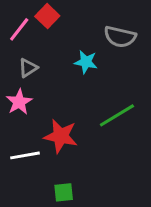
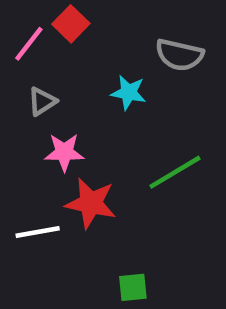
pink star: (19, 102) -> (64, 152), moved, turned 30
green square: (64, 192) -> (133, 287), moved

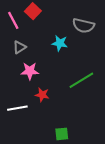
pink line: (29, 44) -> (13, 20), turned -66
red star: (91, 203) -> (42, 95), size x0.6

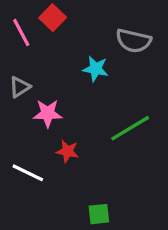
gray triangle: (19, 47) -> (20, 87), moved
white line: (17, 108) -> (28, 173), turned 36

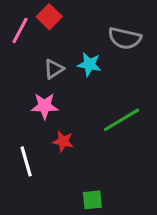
pink line: (21, 32) -> (20, 31), turned 56
gray triangle: (20, 87) -> (54, 69), moved
white line: (28, 173) -> (26, 161), turned 48

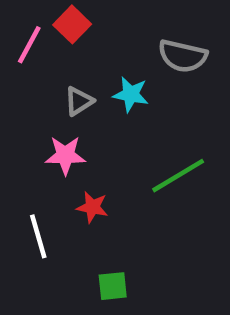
green square: (92, 200) -> (113, 286), moved

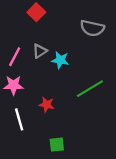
pink line: (29, 45) -> (15, 57), moved
cyan star: (131, 94) -> (60, 60), moved
pink star: (65, 155) -> (13, 85), moved

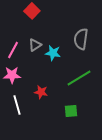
gray semicircle: (92, 28) -> (81, 39), moved, turned 85
green square: (57, 145) -> (71, 111), moved

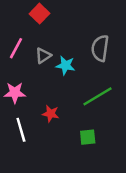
pink line: (13, 50) -> (16, 48), moved

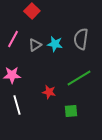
cyan star: (65, 65) -> (55, 44), moved
red star: (51, 114) -> (49, 92), moved

